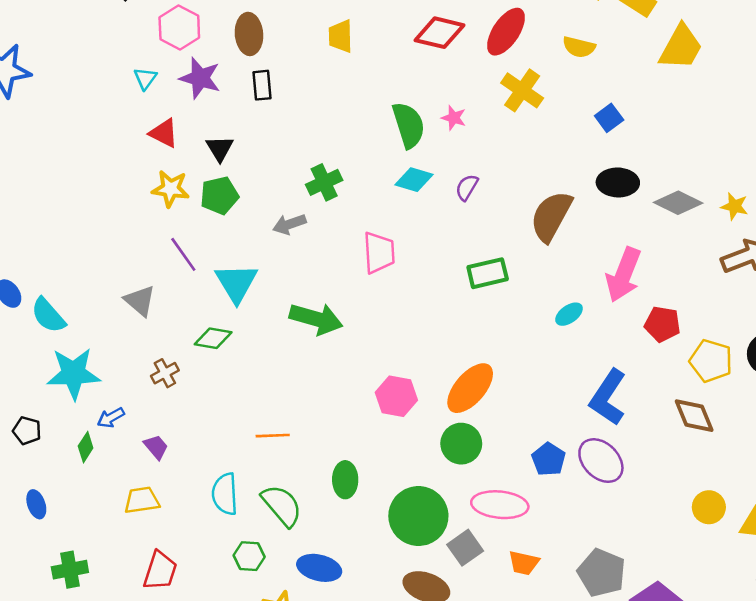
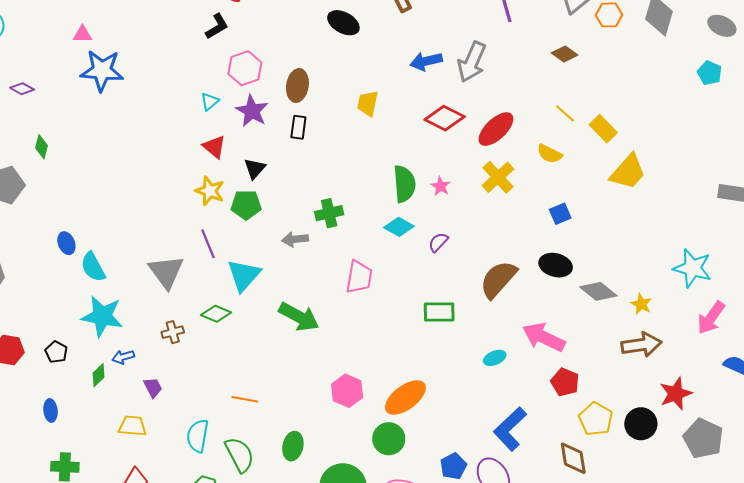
pink arrow: (623, 275) -> (544, 337), turned 81
gray triangle: (140, 301) -> (166, 272), size x1.4

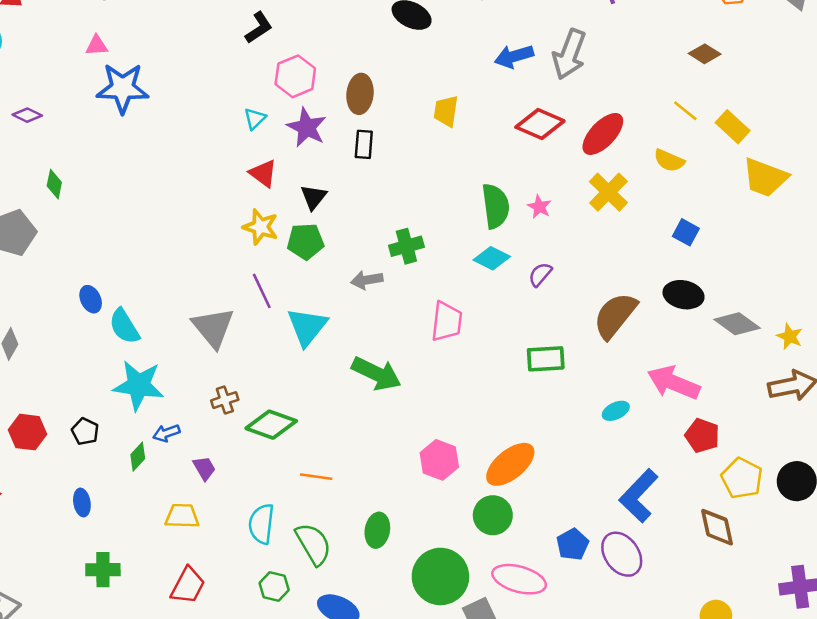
brown diamond: (565, 54) -> (705, 54), moved
yellow trapezoid: (628, 172) -> (765, 177), turned 72
blue square: (560, 214) -> (686, 232), turned -35
green diamond: (216, 314) -> (271, 425), moved, size x1.4

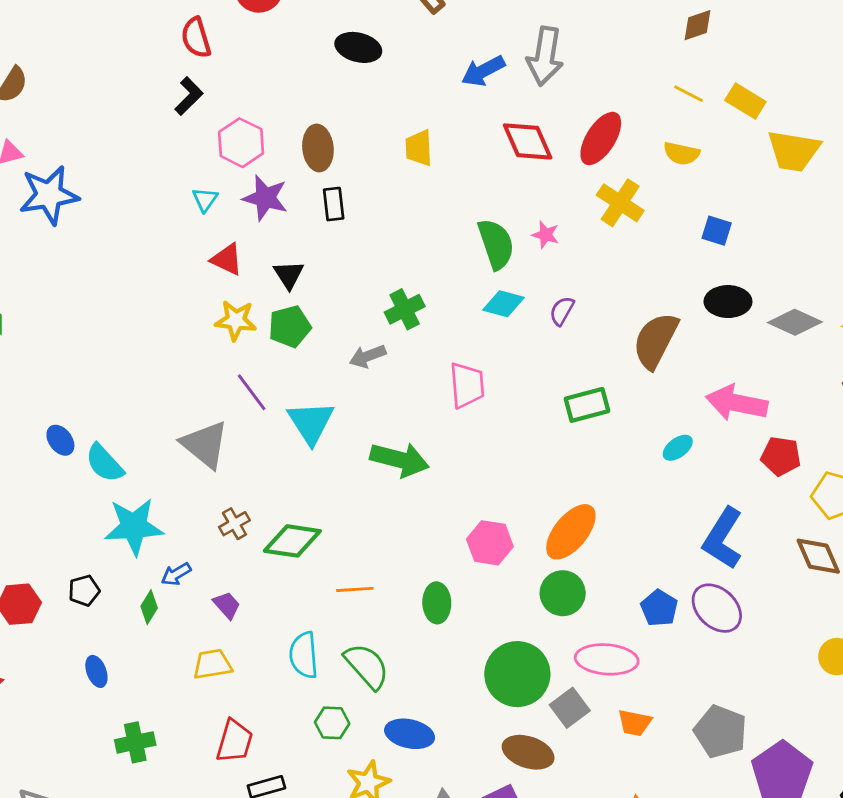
brown diamond: (705, 54) -> (698, 25), turned -40
red diamond: (540, 124) -> (528, 141), turned 54
black pentagon: (85, 431) -> (84, 591), turned -30
green ellipse: (377, 530) -> (437, 603), moved

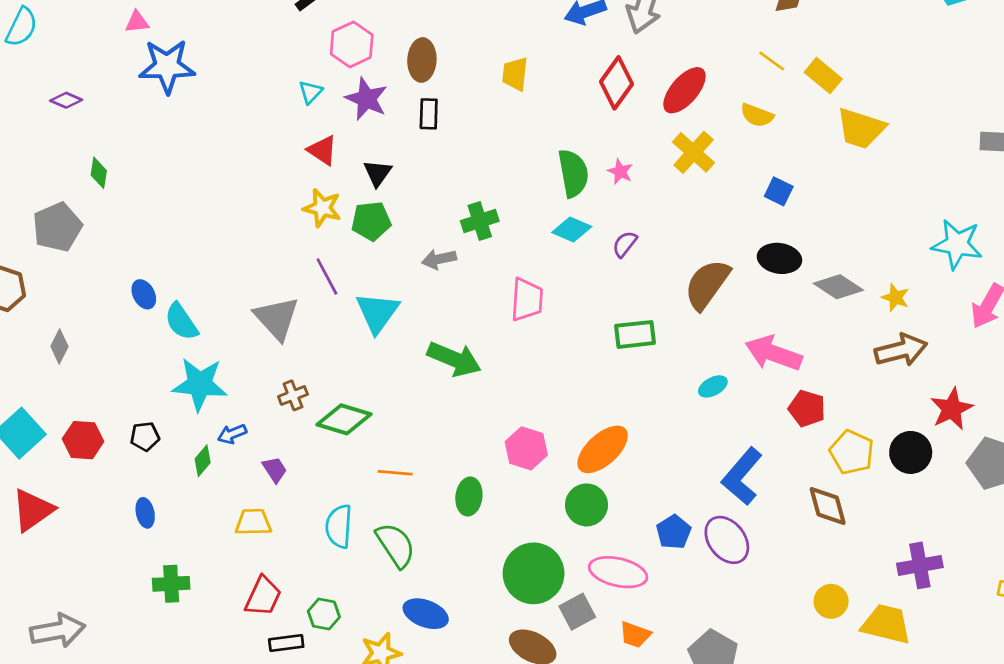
red diamond: (528, 141) -> (616, 83), turned 51
green hexagon: (332, 723) -> (324, 614), moved

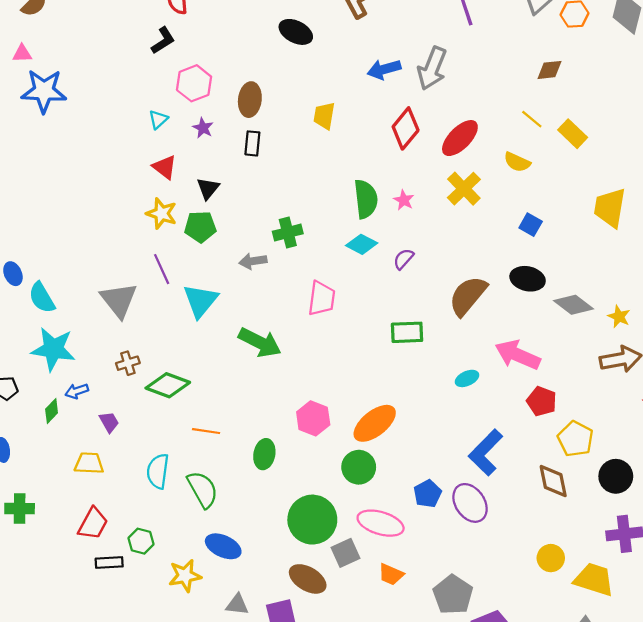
purple star: (366, 99) -> (203, 128), size x0.6
yellow trapezoid: (861, 128) -> (610, 208), moved, turned 78
black circle: (911, 452) -> (616, 476), moved

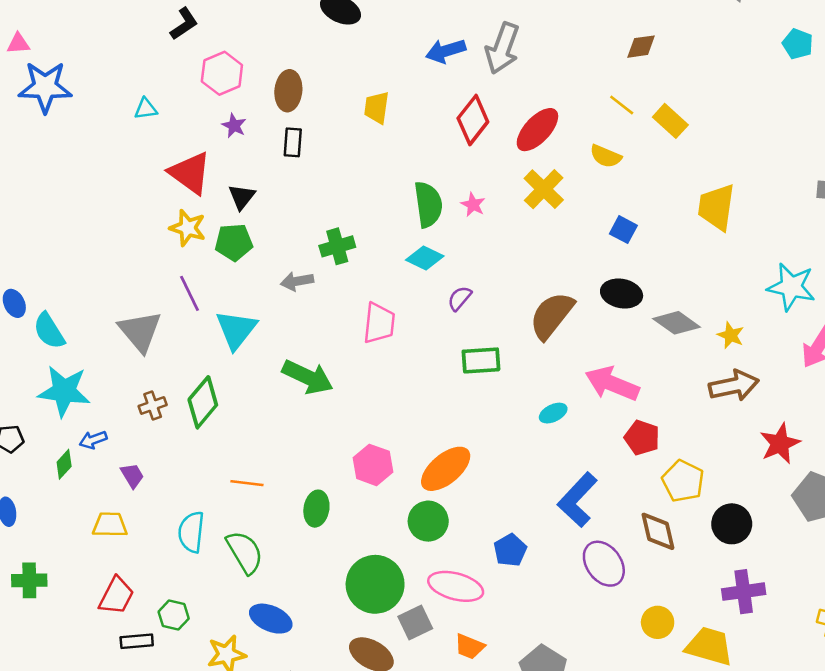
cyan triangle: (158, 119) -> (146, 109), moved, turned 36
red triangle: (165, 167) -> (190, 173), size x1.5
purple semicircle: (403, 259) -> (460, 298), moved
green diamond: (168, 385) -> (203, 402), moved, turned -69
purple ellipse: (470, 503) -> (604, 564), moved

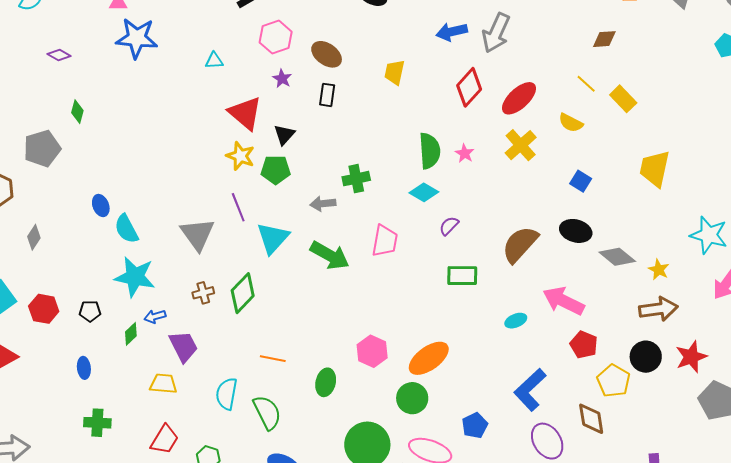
brown ellipse: (288, 91) -> (327, 54), turned -64
green arrow: (308, 377) -> (330, 255), moved
purple trapezoid: (132, 475) -> (184, 346), size x1.6
black circle: (732, 524) -> (646, 357), moved

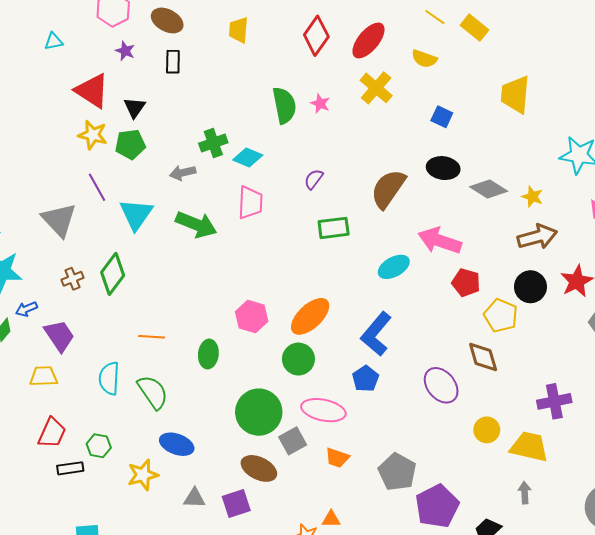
cyan diamond: (424, 192) -> (248, 157), moved
cyan ellipse: (516, 321) -> (394, 267), size x1.4
blue L-shape: (530, 390) -> (376, 334), moved

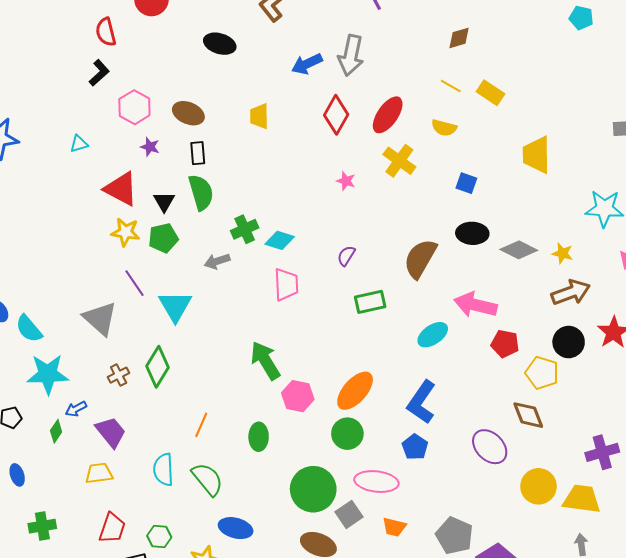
green semicircle: (284, 105) -> (201, 192), moved
green arrow: (196, 224) -> (265, 361), moved, turned -138
orange line: (152, 337) -> (201, 425), turned -65
yellow circle: (487, 430) -> (538, 486), size x1.4

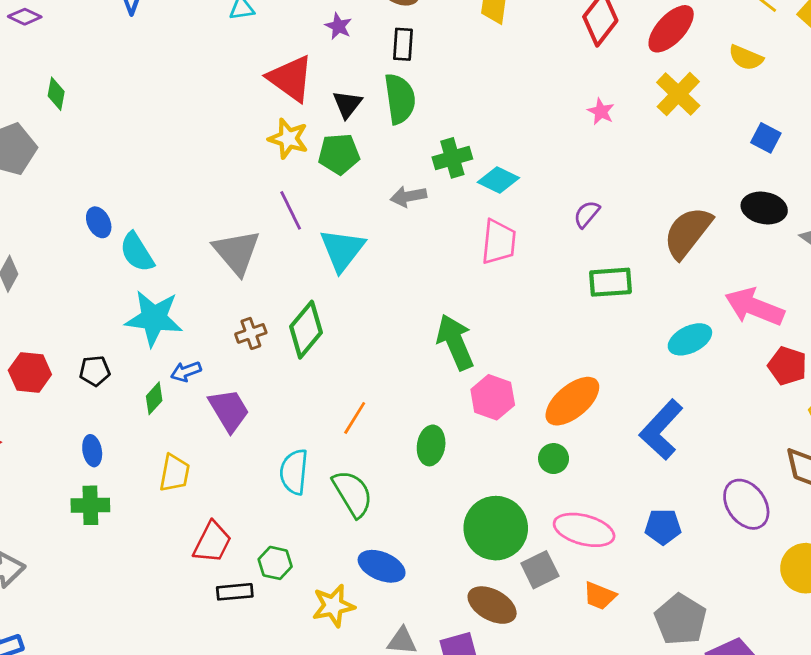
green circle: (347, 434) -> (554, 459), size x0.7
blue pentagon: (415, 447) -> (663, 527), moved, turned 30
yellow trapezoid: (99, 473) -> (175, 473), moved, turned 100
green cross: (42, 526) -> (90, 505), moved

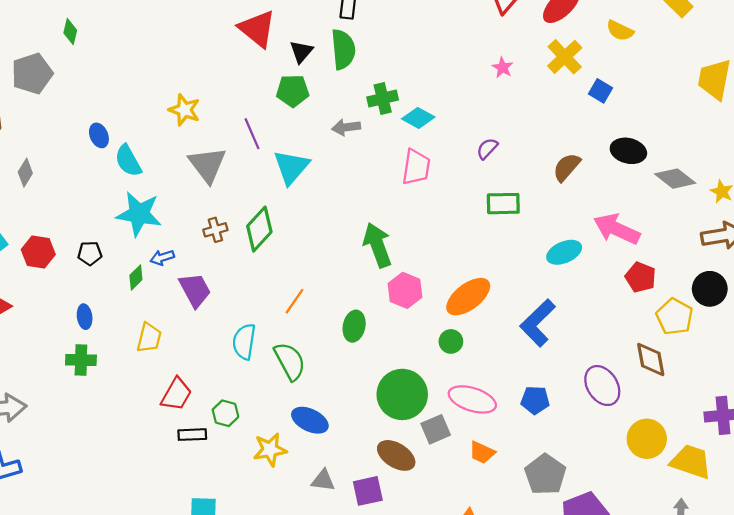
blue square: (766, 138) -> (601, 91), moved
yellow star: (288, 139) -> (184, 110), moved
brown semicircle: (688, 232) -> (567, 167), size x0.7

